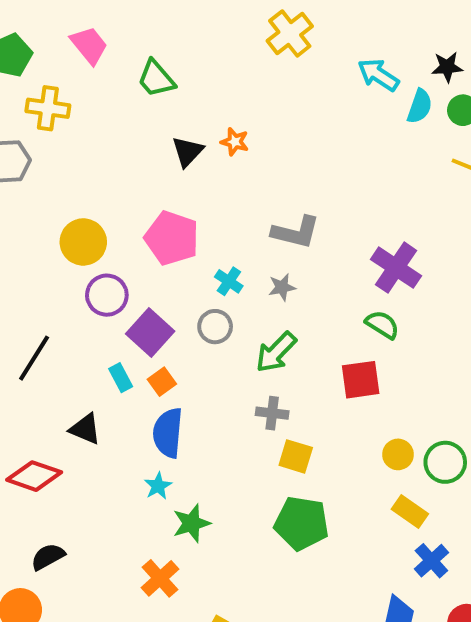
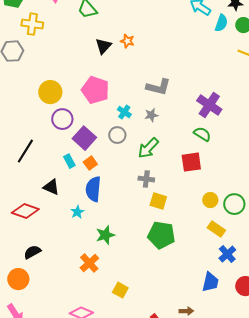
cyan star: (158, 486) -> (77, 212), moved

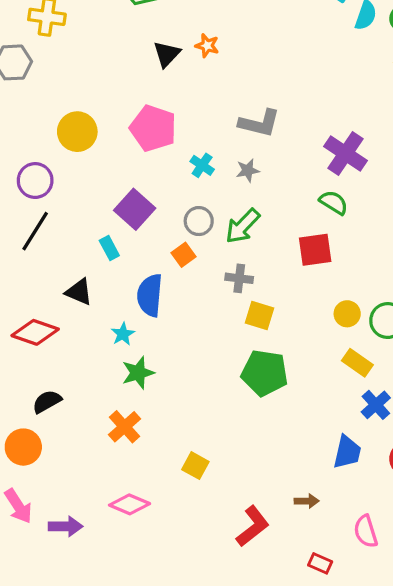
purple circle: (62, 119) -> (35, 181), moved
gray circle: (117, 135) -> (199, 221), moved
orange square: (90, 163) -> (184, 255), moved
green star: (105, 235) -> (138, 373), moved
orange cross: (89, 263) -> (125, 427), moved

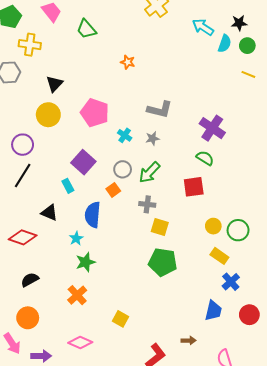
black triangle: (167, 54) -> (55, 84), moved
orange circle: (23, 447) -> (28, 318), moved

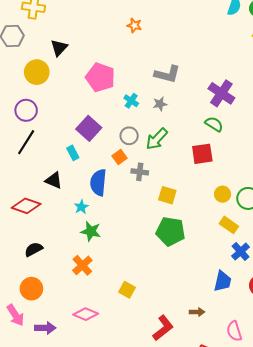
yellow circle: (48, 115) -> (37, 72), moved
gray cross: (147, 204) -> (140, 172), moved
green star: (85, 262) -> (91, 231), turned 30

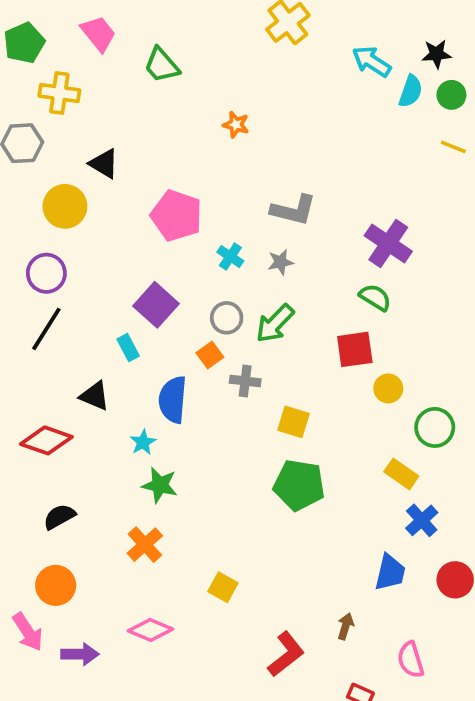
black triangle: (59, 48) -> (104, 164), turned -42
yellow circle: (223, 194) -> (388, 388), moved
brown arrow: (197, 312) -> (346, 626), turned -72

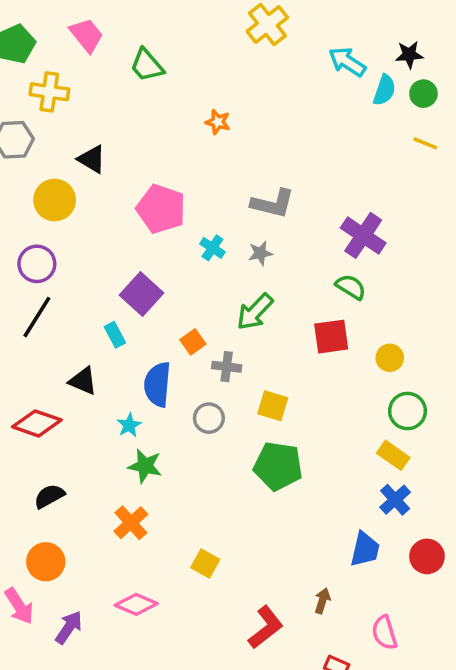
gray circle: (227, 318) -> (209, 418), moved
yellow circle: (388, 388) -> (390, 358), moved
yellow rectangle: (401, 474) -> (393, 455), moved
purple arrow: (80, 654) -> (69, 627), turned -56

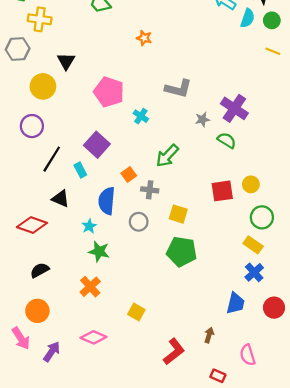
black triangle: (92, 159) -> (66, 61), turned 30
gray star: (260, 253) -> (202, 119), moved
black line: (37, 317) -> (52, 159), moved
red square: (331, 337) -> (222, 191), moved

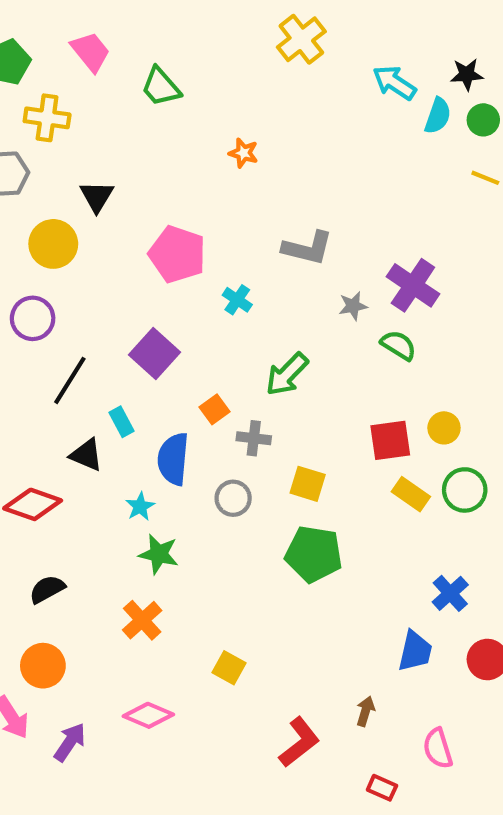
cyan rectangle: (80, 170) -> (121, 422), moved
yellow rectangle: (253, 245) -> (411, 494), moved

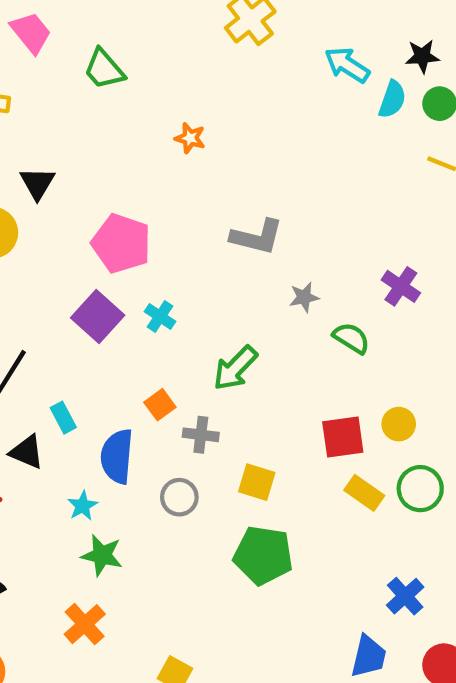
purple cross: (413, 285) -> (401, 286), moved, size x0.7
cyan cross: (237, 300) -> (160, 317), moved
purple square: (155, 354) -> (98, 317), moved

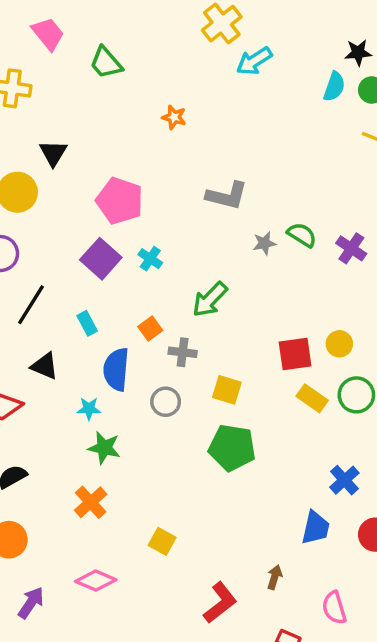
cyan arrow: (347, 65) -> (254, 61), moved, turned -66
purple cross: (401, 286) -> (351, 248), moved
green semicircle: (351, 338) -> (302, 235), moved
cyan rectangle: (63, 418) -> (87, 323), moved
cyan star: (83, 506) -> (89, 409), turned 30

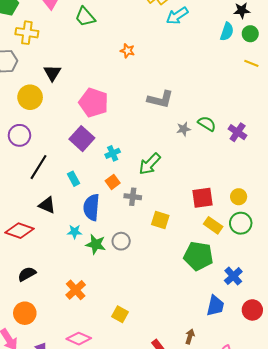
cyan cross: (150, 259) -> (113, 153), moved, turned 32
yellow circle: (339, 344) -> (239, 197), moved
gray circle: (166, 402) -> (121, 241), moved
green star: (104, 448) -> (96, 244), moved
green pentagon: (232, 448) -> (198, 256), moved

